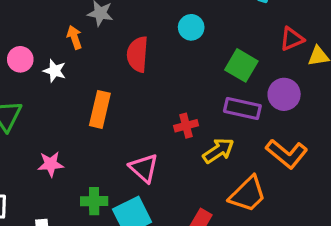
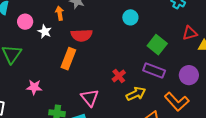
red semicircle: (137, 54) -> (82, 35), moved, turned -105
purple circle: (284, 94) -> (189, 75), moved
red cross: (186, 126) -> (119, 76), turned -32

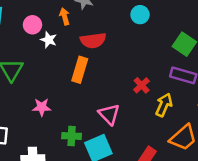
cyan circle: (130, 17) -> (140, 15), moved
pink circle: (25, 22) -> (32, 25), moved
yellow arrow: (136, 94) -> (164, 105), turned -36

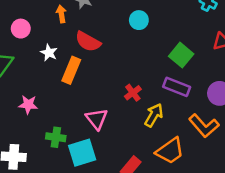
pink circle: (32, 25) -> (21, 29), moved
white star: (49, 40) -> (49, 53), moved
red semicircle: (93, 40) -> (88, 42), turned 30

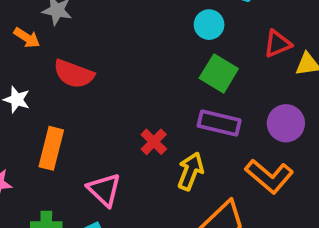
orange arrow: (61, 14) -> (27, 38), turned 140
cyan circle: (139, 20) -> (209, 25), moved
orange rectangle: (71, 70) -> (51, 148), moved

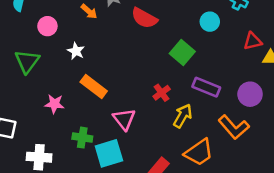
green square: (219, 73) -> (182, 52), moved
red semicircle: (74, 74) -> (144, 18), moved
orange rectangle: (51, 148) -> (94, 86), turned -76

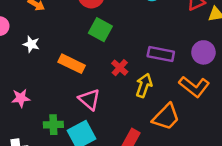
green square: (182, 52) -> (100, 30), moved
orange rectangle: (94, 86) -> (72, 64), moved

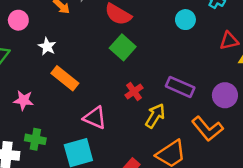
orange rectangle: (72, 64) -> (65, 78), moved
pink triangle: (89, 99) -> (95, 118), turned -30
green cross: (53, 125) -> (35, 139), moved

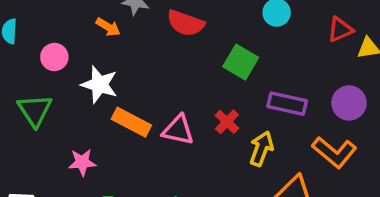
white star: (47, 46) -> (99, 85), size x1.5
green square: (123, 47) -> (241, 62), moved
pink triangle: (95, 118) -> (178, 130), moved

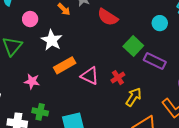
purple rectangle: (287, 104) -> (155, 61), moved
orange rectangle: (131, 122) -> (65, 65), turned -70

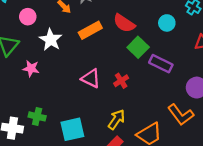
red semicircle: (108, 17) -> (124, 23), moved
orange rectangle: (65, 65) -> (90, 30), moved
pink star: (32, 81) -> (31, 69), moved
yellow arrow: (134, 97) -> (116, 119), moved

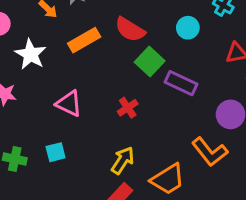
pink triangle: (91, 78) -> (69, 103), moved
cyan square: (72, 129) -> (56, 152), moved, size x0.6

